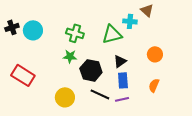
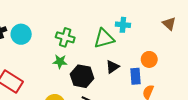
brown triangle: (147, 10) -> (169, 24), moved
blue rectangle: (123, 80) -> (136, 76), moved

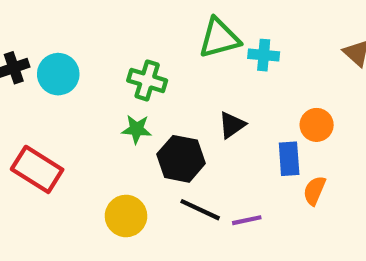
green triangle: (104, 38) -> (219, 38), moved
black triangle: (112, 67) -> (232, 125), moved

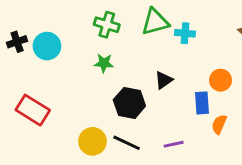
green cross: (147, 80) -> (107, 25), moved
green star: (137, 129) -> (104, 63), moved
black line: (200, 210) -> (127, 143), moved

